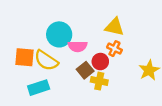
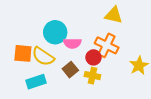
yellow triangle: (114, 27) -> (114, 15), moved
orange cross: (114, 49) -> (107, 45), size x1.6
brown square: (85, 70) -> (70, 70), moved

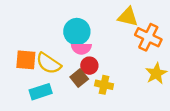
cyan circle: (55, 32) -> (77, 32), moved
orange cross: (107, 45) -> (148, 37), moved
red circle: (93, 57) -> (89, 66), moved

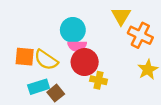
yellow triangle: (128, 17) -> (121, 16), turned 48
red circle: (89, 66) -> (85, 62), size x1.6
brown square: (79, 78) -> (56, 93), moved

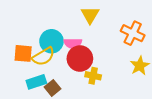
yellow triangle: (121, 16) -> (90, 15), moved
cyan circle: (73, 30) -> (51, 41), moved
yellow semicircle: (46, 60) -> (43, 56), turned -65

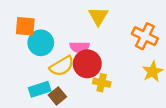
cyan circle: (51, 41) -> (41, 43), moved
orange square: (23, 53) -> (25, 26), moved
yellow semicircle: (43, 56) -> (62, 66), moved

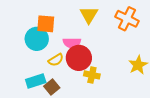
orange square: (25, 26) -> (46, 24), moved
orange cross: (145, 36) -> (127, 19), moved
yellow semicircle: (62, 66) -> (56, 60), size x0.7

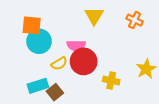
orange cross: (127, 19) -> (135, 20), size x0.7
orange square: (46, 24) -> (32, 25), moved
yellow cross: (92, 75) -> (111, 81), moved

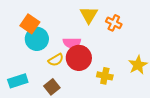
orange cross: (135, 20) -> (114, 23), moved
orange square: (32, 25) -> (30, 24), turned 30
cyan rectangle: (38, 86) -> (18, 81), moved

